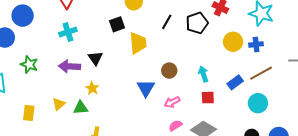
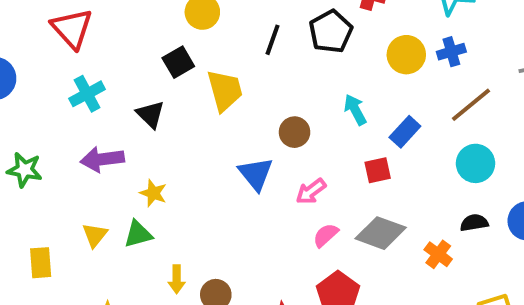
black triangle: (95, 58) -> (151, 114), moved
cyan arrow: (203, 74) -> (355, 110), moved
blue rectangle: (235, 82) -> (405, 132), moved

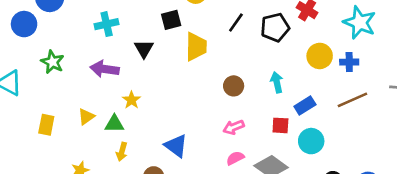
cyan circle: (476, 163) -> (311, 141), moved
blue triangle: (256, 174) -> (176, 146), moved, turned -30
yellow arrow: (177, 279) -> (122, 152), moved

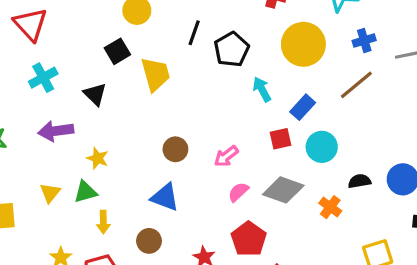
black pentagon: (275, 27) -> (232, 49), moved
yellow circle: (320, 56) -> (303, 44), size x1.4
blue cross: (349, 62) -> (364, 40), moved
brown circle: (234, 86) -> (175, 149), moved

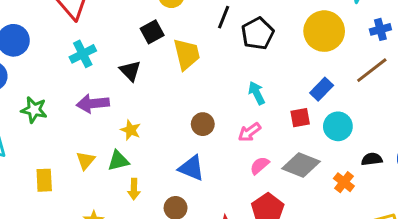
cyan arrow: (262, 89) -> (257, 93), moved

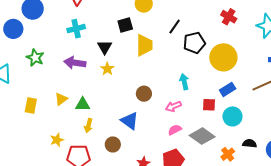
yellow circle: (324, 31) -> (223, 57), moved
yellow star: (131, 130) -> (107, 69), moved

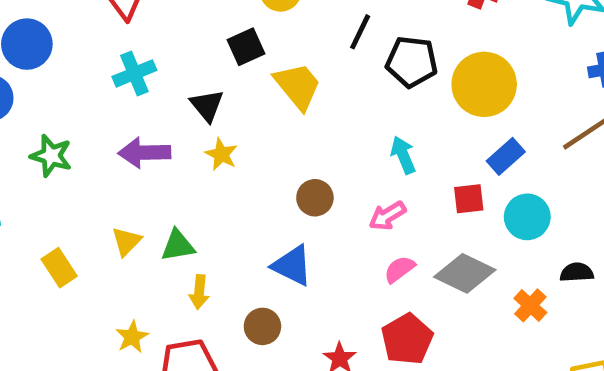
black pentagon: (194, 43) -> (412, 62), turned 30
yellow trapezoid: (144, 45) -> (298, 86), turned -30
yellow rectangle: (31, 105) -> (59, 268), turned -35

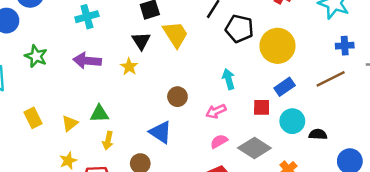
black triangle: (207, 105) -> (141, 41), moved
yellow triangle: (127, 241) -> (70, 123), moved
black semicircle: (577, 272) -> (318, 134), moved

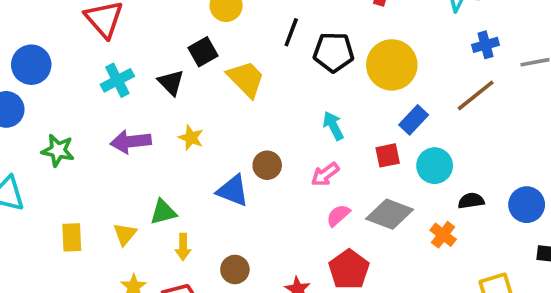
black triangle: (141, 41) -> (171, 83), moved
yellow rectangle: (33, 118) -> (72, 237), turned 36
blue triangle: (161, 132) -> (233, 191), moved
black semicircle: (318, 134) -> (471, 201), moved

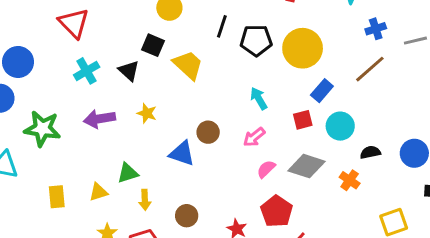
black square: (203, 52) -> (153, 45), turned -35
green star: (58, 150) -> (42, 129), size x1.4
yellow triangle: (125, 234) -> (98, 192), turned 36

